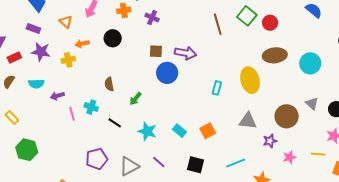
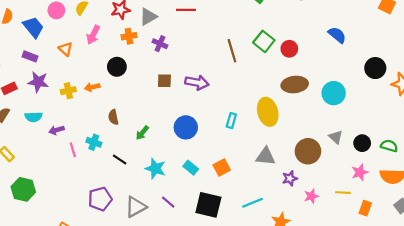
orange arrow: (82, 44) -> (92, 87), moved
blue circle: (167, 73) -> (186, 127), moved
black square: (196, 165) -> (208, 205), size x1.4

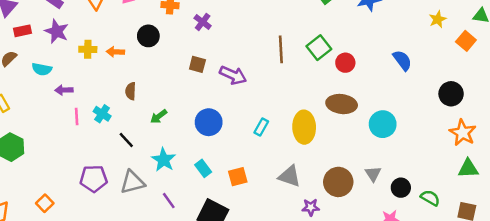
black circle: (375, 68) -> (451, 94), moved
gray triangle: (136, 207) -> (132, 182), moved

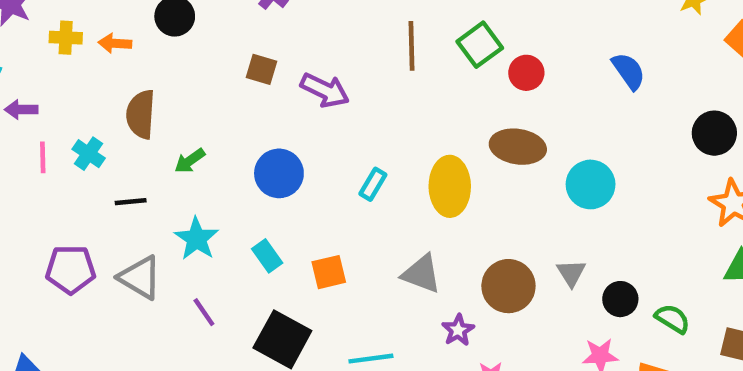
brown semicircle: (131, 91) -> (141, 114), size x1.5
black line: (126, 140) -> (131, 202), turned -54
gray triangle: (132, 182) -> (140, 277), turned 44
purple star: (311, 207) -> (458, 330), turned -30

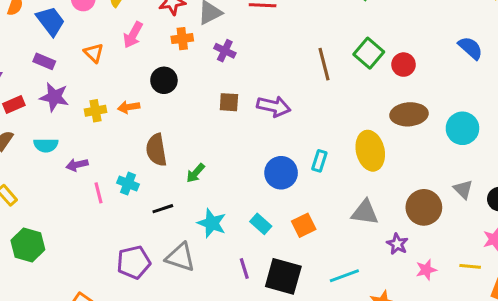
blue circle: (279, 173) -> (281, 173), moved
purple line: (204, 312) -> (244, 268), moved, turned 30

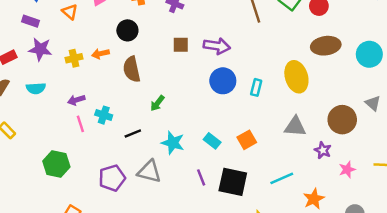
brown semicircle: (156, 150) -> (132, 69), moved
purple arrow: (77, 165) -> (76, 100), moved
blue circle: (281, 173) -> (223, 81), moved
green hexagon: (28, 245) -> (56, 164), moved

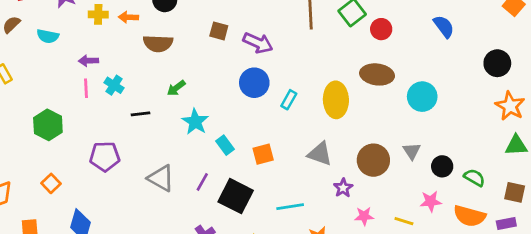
brown semicircle: (132, 69) -> (158, 43), turned -90
cyan star: (173, 143) -> (195, 122), moved
gray triangle: (149, 172) -> (161, 178), moved
purple line: (201, 177) -> (202, 182), turned 35

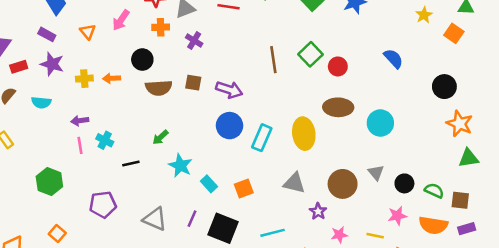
brown semicircle: (158, 43) -> (159, 88), moved
cyan rectangle: (289, 100) -> (262, 138), size x1.5
brown square: (515, 192) -> (460, 200), moved

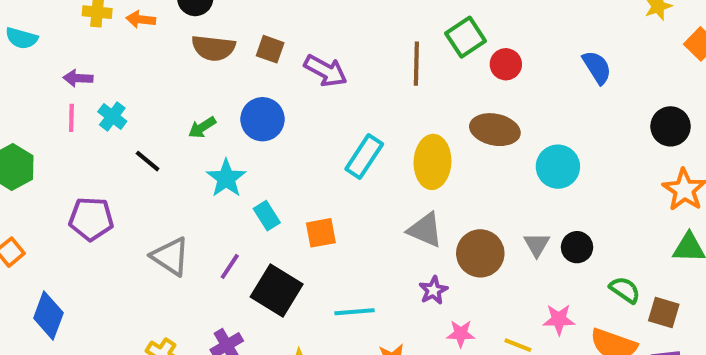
brown line: (273, 60) -> (416, 64), moved
blue circle: (229, 126) -> (263, 119), moved
black line: (131, 164) -> (148, 161), turned 42
gray triangle: (294, 183) -> (425, 230), moved
black circle: (404, 183) -> (577, 247), moved

